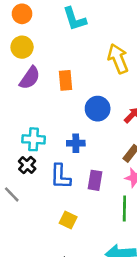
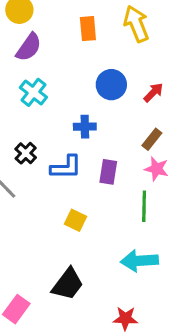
orange rectangle: (66, 80) -> (88, 29), moved
cyan cross: (34, 139) -> (33, 92), moved, turned 35
blue L-shape: (60, 176) -> (66, 167), turned -92

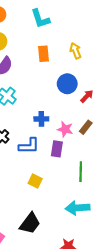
yellow arrow: (136, 24) -> (75, 51), size x0.7
blue circle: (111, 85) -> (67, 84), moved
pink star: (157, 169) -> (65, 129), moved

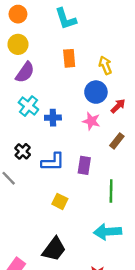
yellow arrow: (75, 51) -> (105, 65), moved
blue cross: (41, 119) -> (53, 118), moved
pink star: (65, 129) -> (91, 121), moved

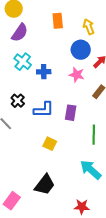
cyan arrow: (108, 232) -> (91, 170), turned 45

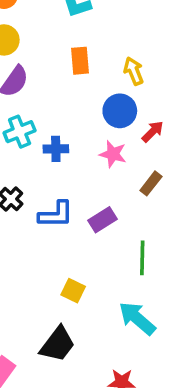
cyan cross: (23, 62) -> (20, 132), turned 30
purple rectangle: (71, 113) -> (103, 220), turned 49
yellow square: (50, 144) -> (73, 291), moved

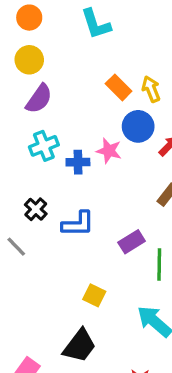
orange rectangle: (80, 61) -> (119, 87), moved, turned -40
pink star: (113, 154) -> (109, 151), moved
purple rectangle: (103, 220) -> (132, 242), moved

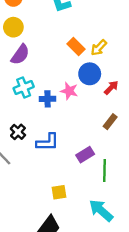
yellow arrow: (151, 89) -> (99, 48), turned -114
yellow square: (94, 295) -> (59, 192), turned -35

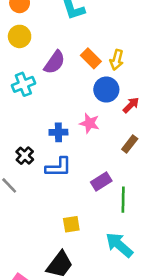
yellow arrow: (99, 48) -> (117, 60), turned -30
purple semicircle: (20, 55) -> (55, 62), moved
cyan cross: (24, 88) -> (23, 84), moved
pink star: (69, 91) -> (89, 123), moved
blue cross: (48, 99) -> (58, 132), moved

